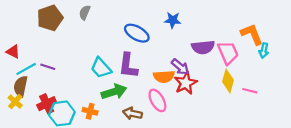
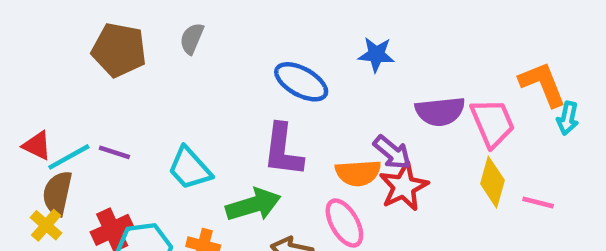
brown pentagon: (50, 18) -> (119, 50), turned 30
red triangle: (13, 52) -> (37, 146), moved
cyan trapezoid: (101, 68) -> (190, 168), moved

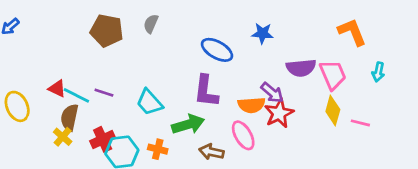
orange L-shape: (543, 84) -> (352, 32), moved
cyan line: (69, 157) -> (76, 95), turned 56

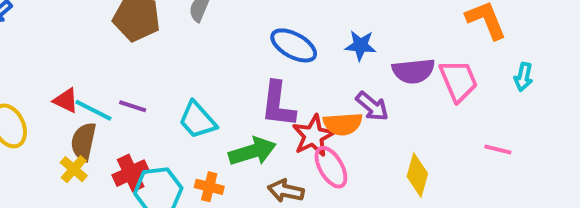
blue star: (262, 33) -> (360, 45), moved
yellow diamond: (333, 111) -> (417, 175), moved
red star: (279, 113) -> (313, 136), moved

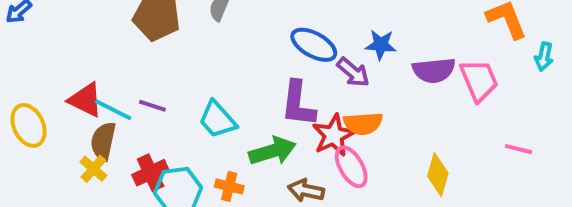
cyan arrow: (523, 77) -> (544, 57), moved
red triangle: (66, 100) -> (86, 100), size x1.4
purple arrow: (372, 106) -> (353, 72), moved

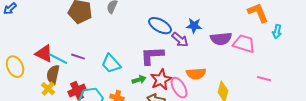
pink trapezoid: (479, 80) -> (244, 44), turned -50
purple L-shape: (298, 104) -> (152, 56), turned 80
orange semicircle: (363, 123) -> (196, 74), moved
red star: (334, 135) -> (161, 80), moved
green arrow: (273, 151) -> (139, 80), size x0.6

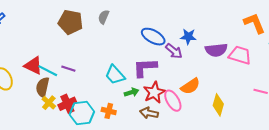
cyan trapezoid: (111, 64) -> (115, 75), moved
orange semicircle: (196, 74) -> (190, 86), turned -30
yellow cross: (48, 89) -> (49, 103), moved

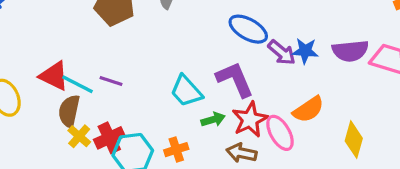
blue star: (188, 37) -> (305, 51), moved
purple L-shape: (145, 68) -> (235, 79), turned 70
orange cross: (109, 111) -> (176, 150), turned -32

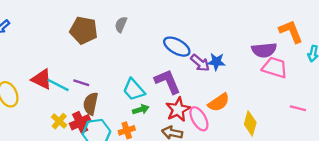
purple semicircle: (350, 51) -> (264, 50), moved
brown semicircle: (69, 111) -> (91, 104), moved
green arrow: (213, 119) -> (141, 109), moved

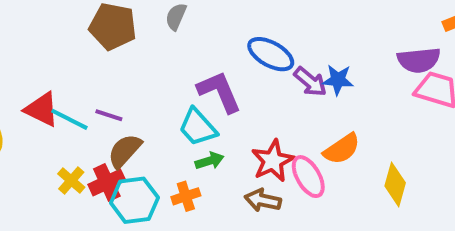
purple L-shape: (167, 82) -> (219, 92), moved
brown semicircle: (91, 104) -> (125, 151), turned 30

